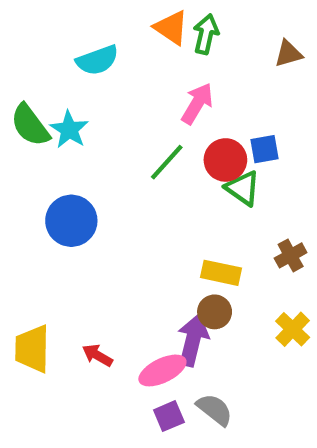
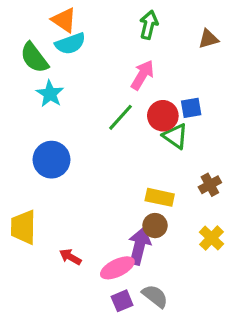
orange triangle: (171, 28) -> (64, 20), moved
green semicircle: (30, 125) -> (34, 58), moved
yellow trapezoid: (32, 349) -> (23, 227), moved

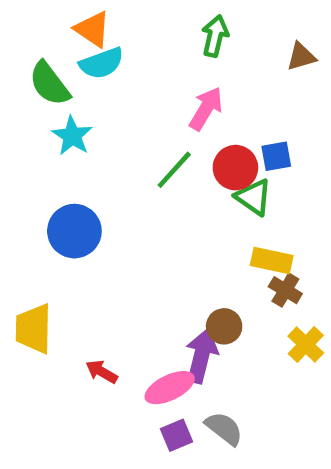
brown cross: (210, 185) -> (285, 290), moved, turned -30
yellow rectangle: (160, 197) -> (272, 261), moved

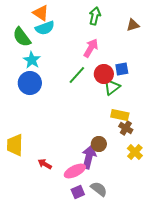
green triangle: (254, 197) -> (112, 87), turned 48
blue circle: (74, 231) -> (30, 83), moved

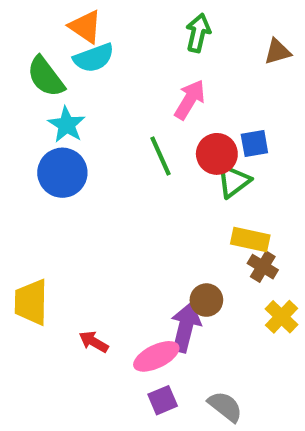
green line: (77, 75) -> (160, 156), turned -66
gray semicircle: (99, 189) -> (225, 406), moved

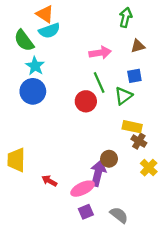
green arrow: (198, 33) -> (126, 17), moved
brown triangle: (277, 52) -> (138, 46), moved
pink arrow: (190, 100) -> (100, 53), turned 50
red circle: (217, 154) -> (86, 101), moved
green line: (160, 156) -> (99, 83), moved

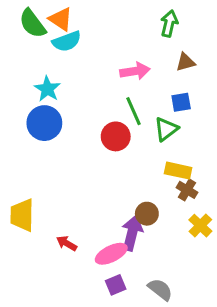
green semicircle: (24, 41) -> (32, 24), moved

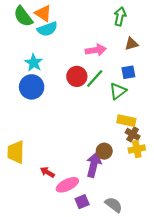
green line: (133, 111) -> (95, 79), turned 66
red circle: (116, 136) -> (77, 76), moved
yellow cross: (200, 226) -> (137, 149), moved, turned 35
pink ellipse: (111, 254) -> (67, 185), moved

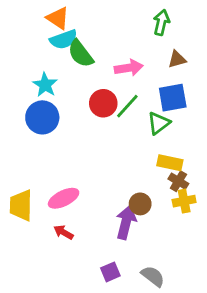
green semicircle: (23, 16) -> (81, 54), moved
blue square: (128, 72) -> (173, 98), size x1.5
pink ellipse: (67, 185) -> (64, 198), moved

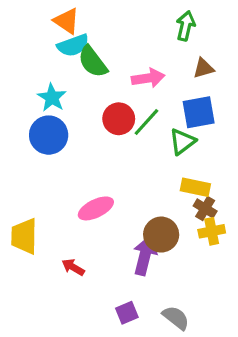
pink ellipse: (64, 198) -> (96, 208), moved
brown circle: (140, 204) -> (161, 235), size x1.4

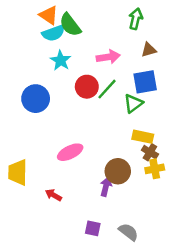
green semicircle: (93, 62) -> (70, 25), moved
cyan star: (52, 98) -> (61, 60), moved
purple arrow: (145, 256) -> (106, 187), size x0.7
purple square: (127, 313) -> (93, 228), turned 35

